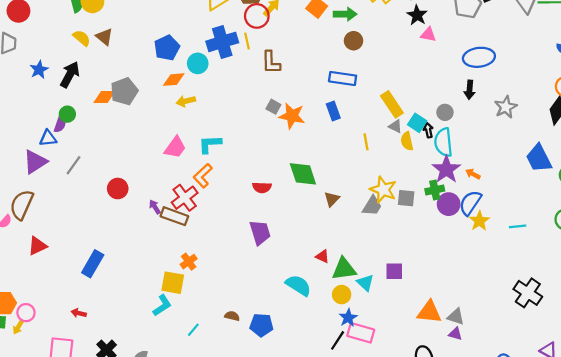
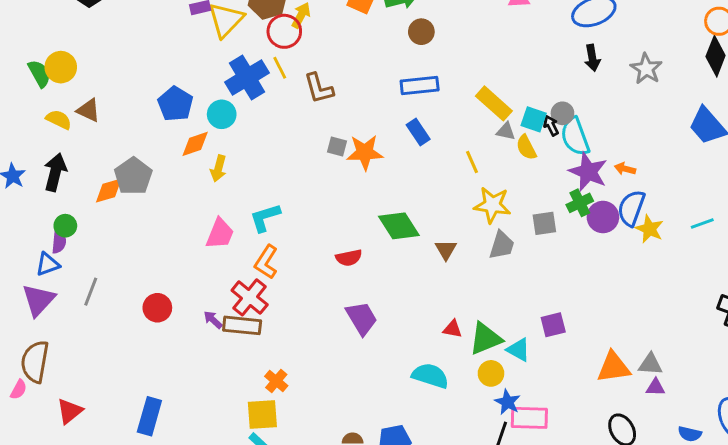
yellow arrow: (186, 101) -> (218, 168), turned -48
gray circle: (445, 112) -> (562, 113), moved
yellow star: (383, 190) -> (492, 205), moved

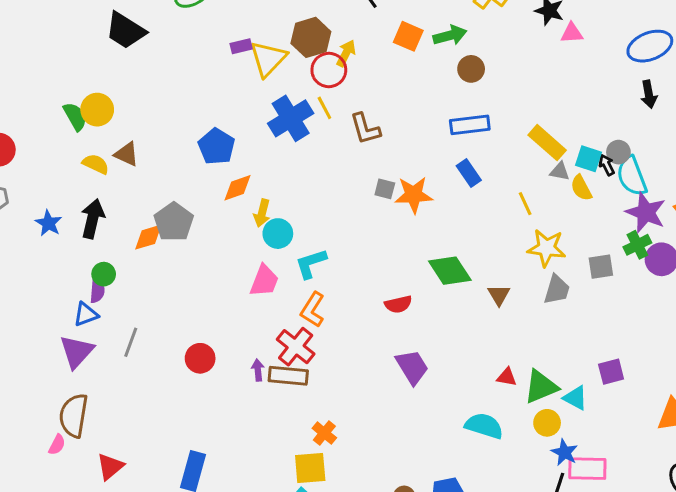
cyan circle: (222, 114) -> (278, 234), moved
purple arrow: (213, 320) -> (258, 370), turned 42

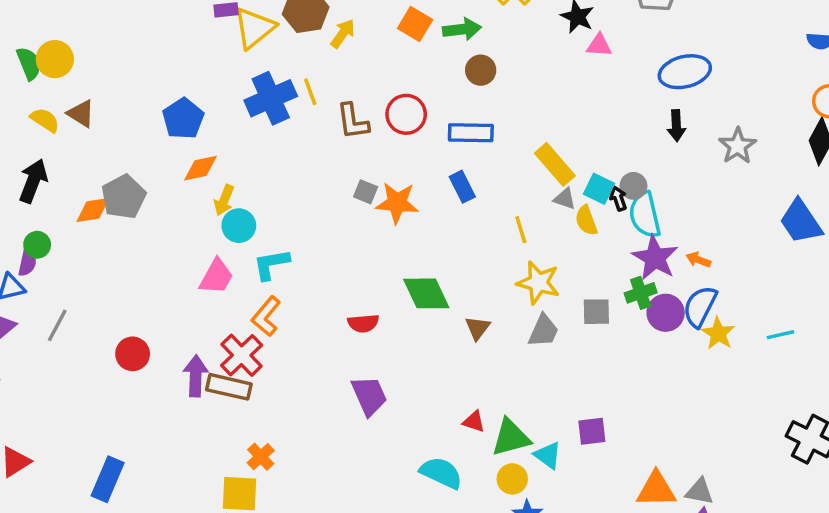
red circle: (329, 70) -> (406, 114), moved
purple arrow: (258, 370) -> (196, 376), size x1.6

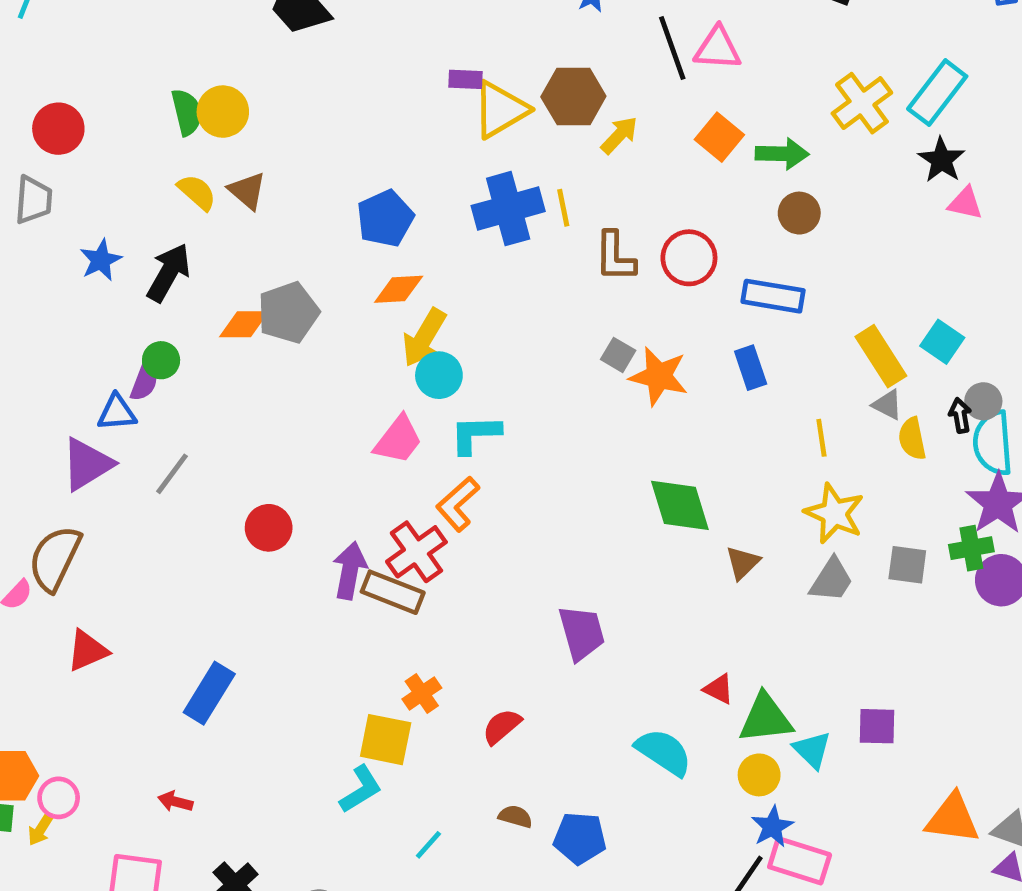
cyan square: (599, 189) -> (942, 342), moved
yellow arrow: (224, 200) -> (424, 338), size x1.4
red semicircle: (363, 323) -> (502, 726), moved, turned 136

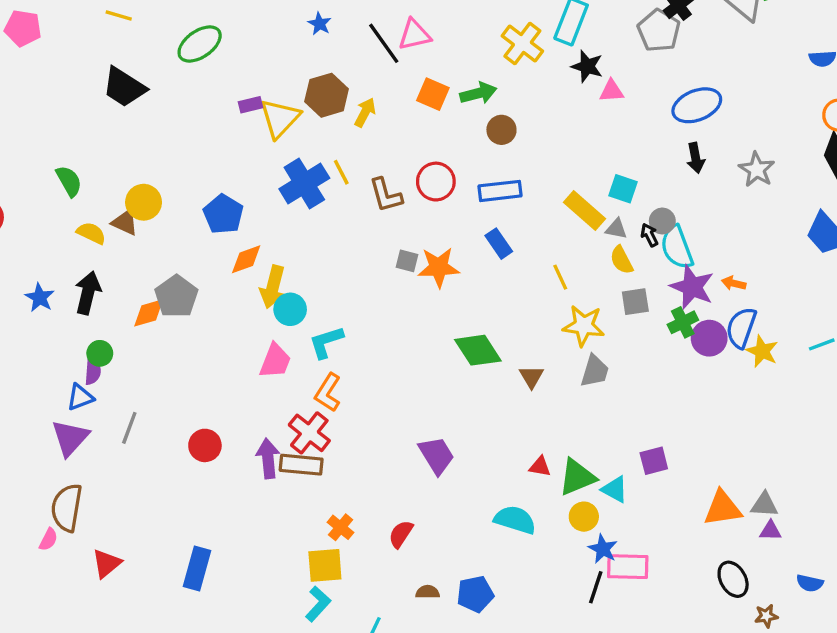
yellow circle: (223, 112) -> (144, 202), moved
gray triangle: (887, 405) -> (616, 229), moved
gray square: (907, 565) -> (635, 302), moved

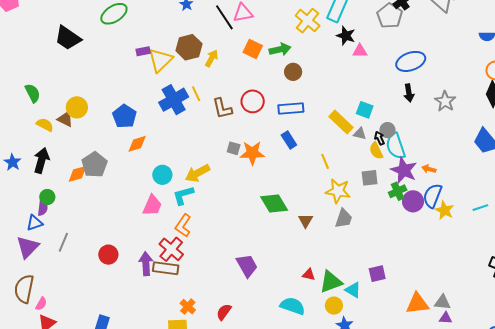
yellow semicircle: (622, 260) -> (376, 151), moved
yellow arrow: (273, 287) -> (197, 173), moved, turned 45
pink semicircle: (48, 540) -> (41, 304), moved

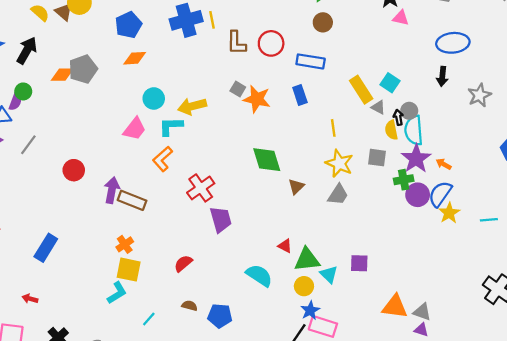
red cross: (171, 249) -> (201, 188), moved
orange cross: (188, 307) -> (125, 244), moved

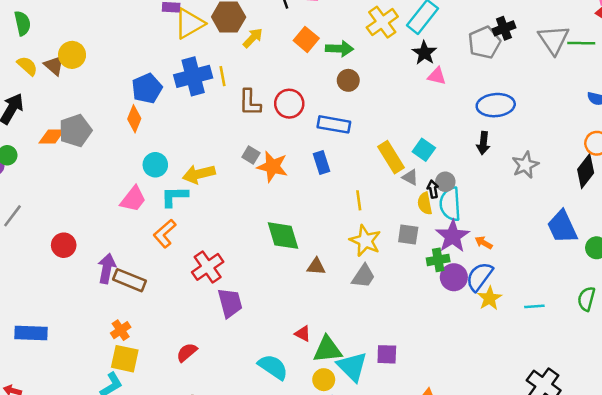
blue pentagon: (128, 25) -> (147, 88), moved
orange diamond: (135, 58) -> (134, 119), turned -65
brown triangle: (296, 187) -> (316, 266), turned 48
blue rectangle: (46, 248) -> (31, 333), turned 60
cyan triangle: (329, 274) -> (352, 367), size x1.5

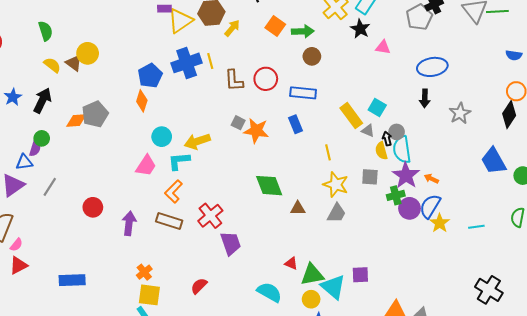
black star: (424, 53) -> (360, 29), moved
brown rectangle: (129, 280) -> (169, 221), moved

